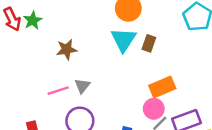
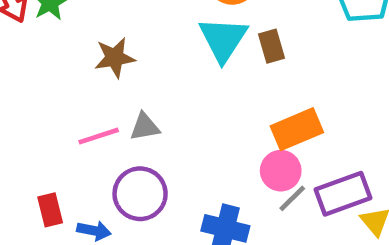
brown rectangle: (149, 43) -> (271, 46), turned -35
gray triangle: (82, 86) -> (145, 127), turned 42

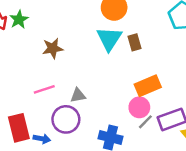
gray triangle: (145, 127) -> (78, 95), moved
red rectangle: (50, 210) -> (19, 128), size x1.6

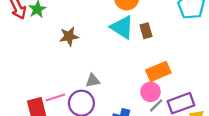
cyan triangle: (109, 39) -> (122, 27), turned -30
pink line: (44, 89) -> (55, 98), moved

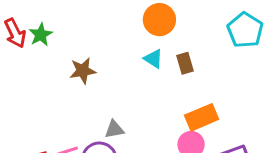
cyan triangle: (122, 27) -> (153, 59), size x0.6

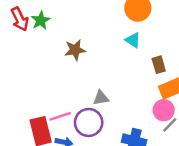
brown rectangle: (185, 63) -> (159, 65), moved

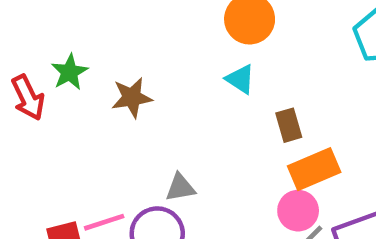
red arrow: (20, 19) -> (28, 98), moved
green star: (41, 20) -> (69, 72), moved

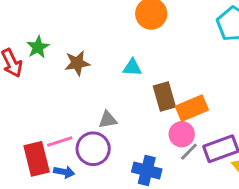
cyan triangle: (240, 79) -> (132, 67), moved, turned -30
brown rectangle: (289, 125) -> (164, 96), moved, size x1.4

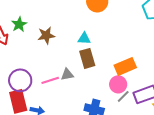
brown rectangle: (164, 96) -> (87, 58), moved
pink line: (60, 141) -> (50, 80), moved
purple circle: (93, 149) -> (20, 80), moved

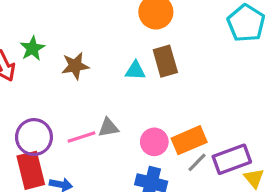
brown rectangle: (87, 58) -> (165, 61), moved
orange rectangle: (125, 66) -> (189, 140), moved
pink circle: (118, 84) -> (154, 142), moved

